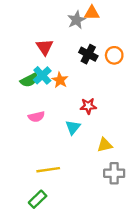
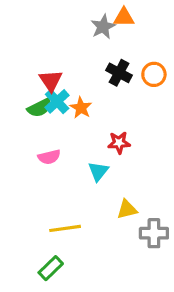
red triangle: (45, 47) -> (51, 81), moved
yellow triangle: (105, 145) -> (127, 209), moved

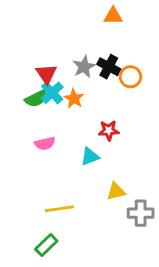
gray star: (103, 27) -> (84, 67), moved
orange circle: (154, 74) -> (130, 77), moved
cyan triangle: (98, 171) -> (90, 157), turned 30

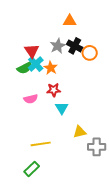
orange triangle: (113, 16) -> (70, 21), moved
red star: (109, 130) -> (54, 90), moved
cyan triangle: (90, 157) -> (62, 108), turned -40

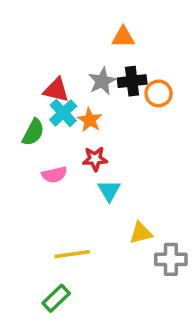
black cross: (75, 46) -> (132, 81), turned -35
red triangle: (32, 51) -> (56, 90), turned -42
green semicircle: (25, 68) -> (33, 132), moved, turned -35

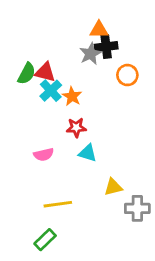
gray star: (102, 81) -> (90, 54), moved
black cross: (132, 81) -> (106, 47), moved
green semicircle: (33, 132) -> (27, 74), moved
pink semicircle: (54, 175) -> (44, 154), moved
cyan triangle: (109, 191) -> (88, 153), turned -42

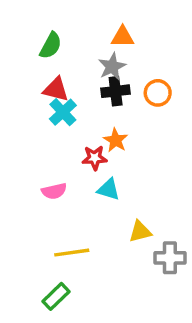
black cross: (106, 47) -> (116, 91), moved
green semicircle: (27, 74) -> (51, 46), moved
orange star: (72, 96) -> (116, 140), moved

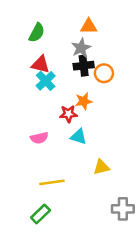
orange circle: (158, 93) -> (104, 73), moved
orange star: (116, 140) -> (84, 101), turned 30
gray cross: (170, 258) -> (123, 209), moved

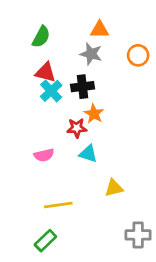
gray star: (81, 48) -> (91, 54), turned -30
black cross: (84, 66) -> (82, 87), moved
orange circle: (104, 73) -> (138, 55), moved
orange star: (84, 101) -> (94, 114), turned -30

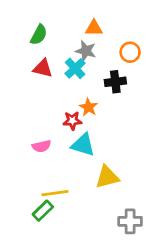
black cross: (82, 87) -> (115, 82), moved
cyan cross: (51, 91) -> (75, 68), moved
cyan triangle: (88, 154) -> (83, 145), size x1.4
yellow triangle: (114, 188) -> (107, 177), size x1.4
green rectangle: (45, 241) -> (43, 211), moved

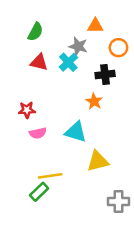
orange triangle: (94, 28) -> (95, 26), moved
orange star: (88, 107) -> (94, 101), moved
red star: (72, 121) -> (27, 110), moved

